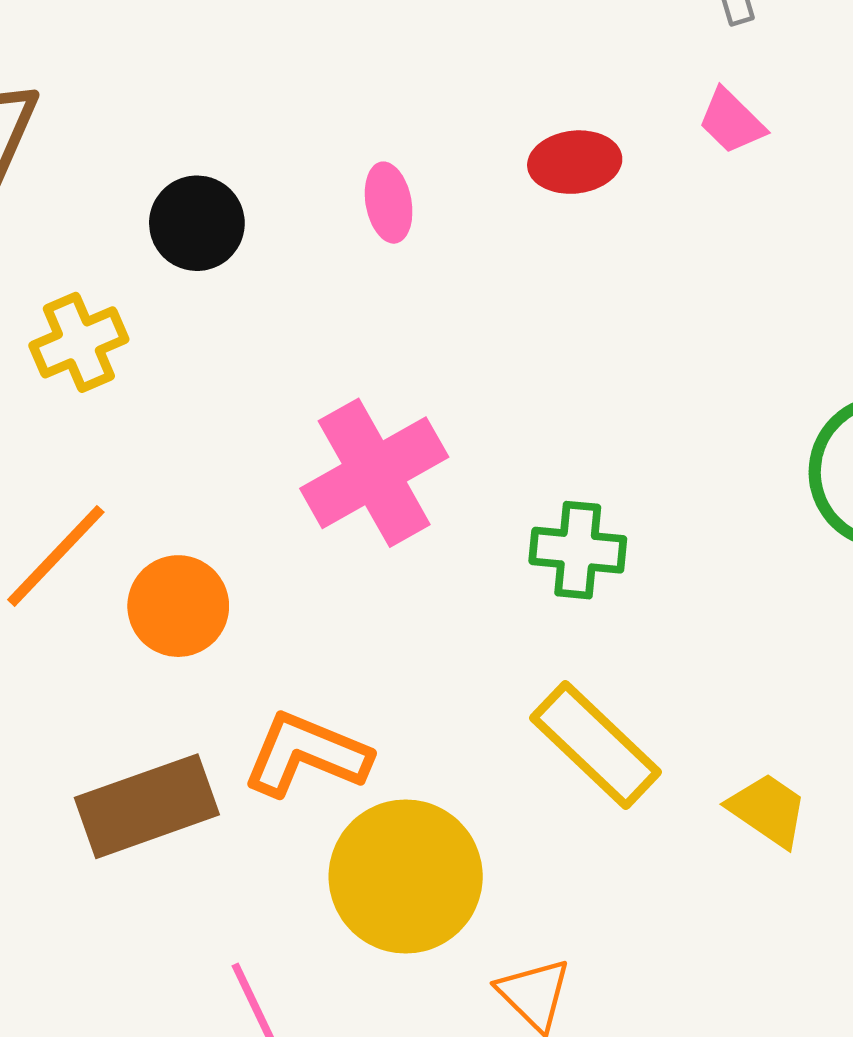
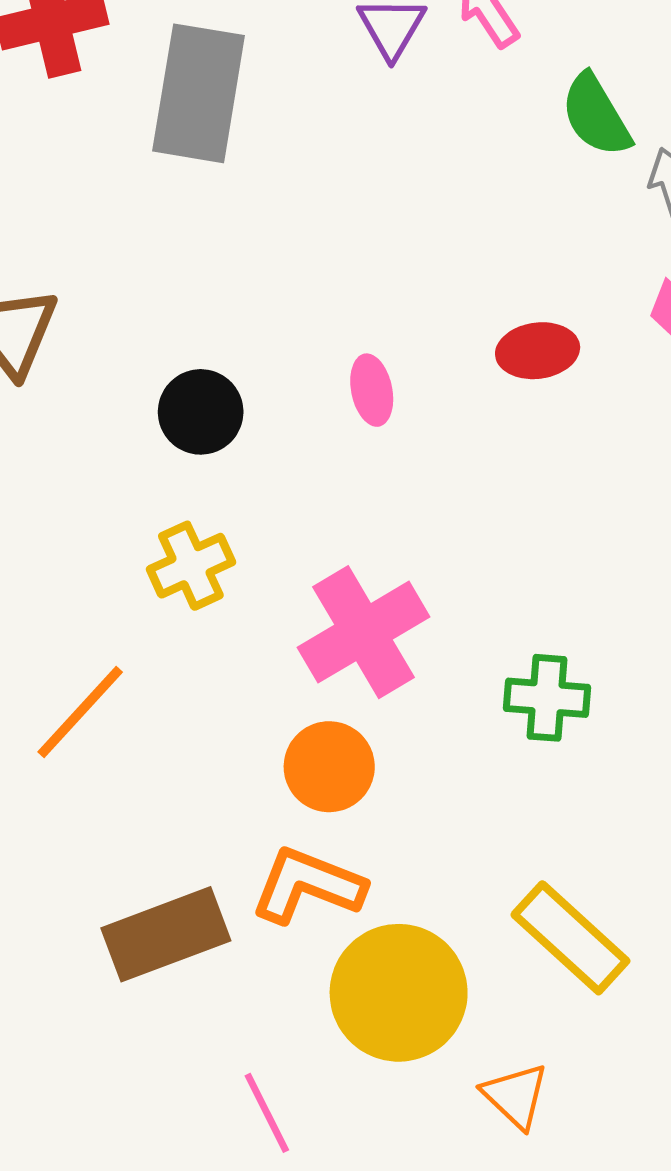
yellow cross: (79, 342) -> (191, 566), moved
orange circle: (178, 606) -> (329, 767), moved
yellow rectangle: (596, 745) -> (570, 938), moved

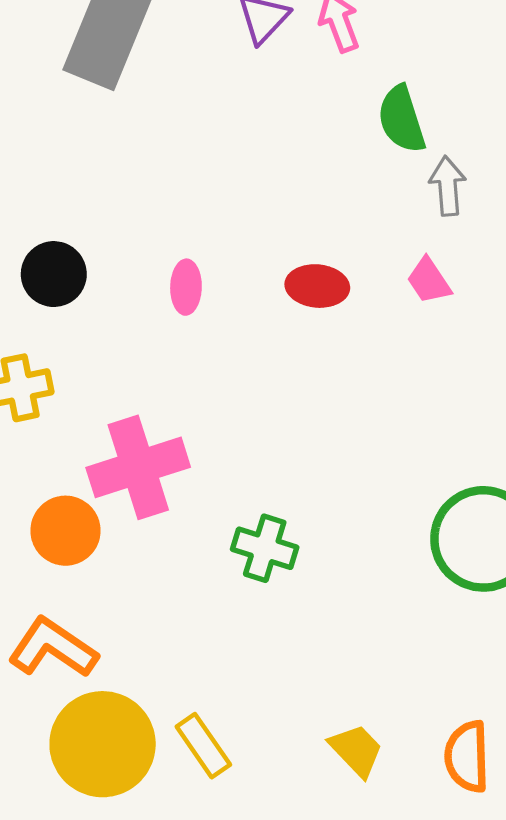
orange circle: (329, 767) -> (65, 531), moved
yellow rectangle: (570, 938) -> (203, 746), moved, size x0.7

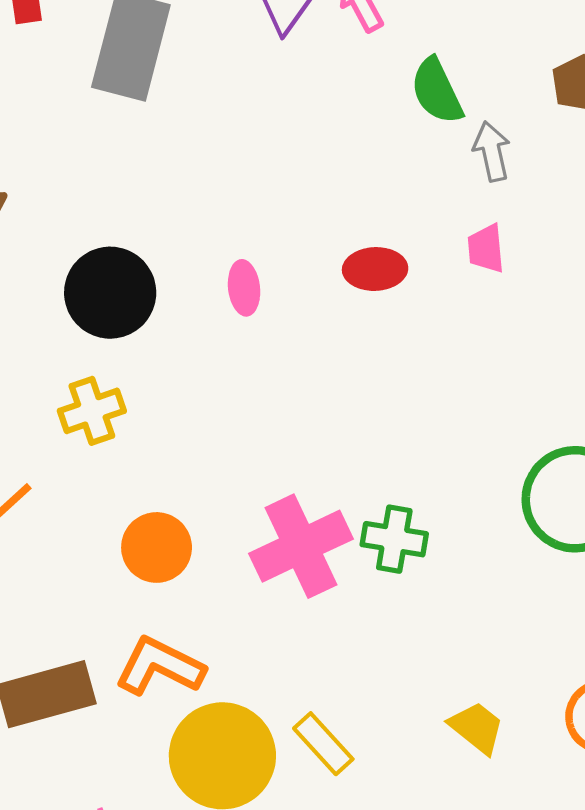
black circle: (54, 274) -> (110, 293), size x1.4
pink trapezoid: (429, 281) -> (486, 249), turned 36
pink cross: (138, 467) -> (301, 546), moved
green cross: (265, 548) -> (394, 539), moved

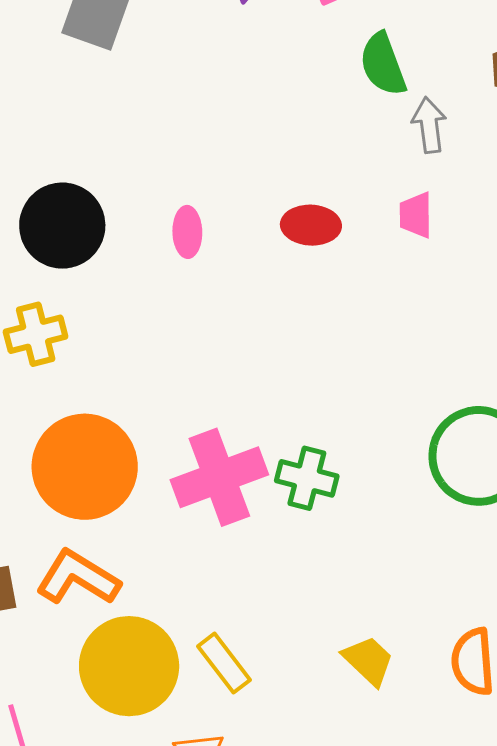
orange circle: (157, 547) -> (85, 467), size x1.6

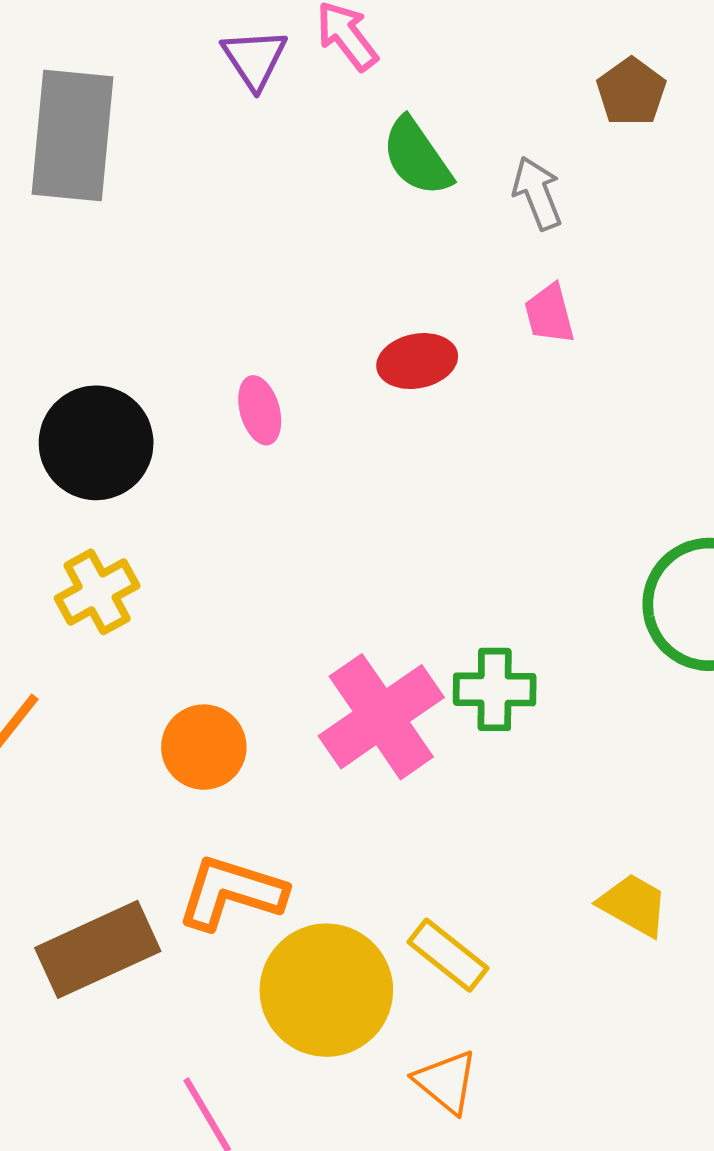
green semicircle: (383, 64) -> (417, 157), moved
orange circle: (85, 467) -> (204, 747), size x0.6

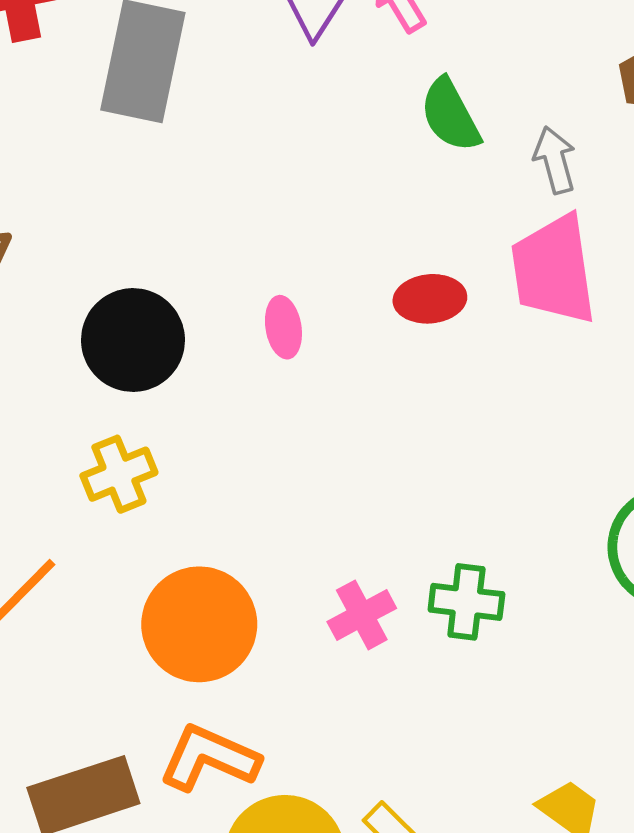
pink trapezoid: (549, 314) -> (554, 270), size x2.0
pink cross: (381, 717) -> (362, 615), size x0.6
orange circle: (204, 747) -> (199, 624), size x1.5

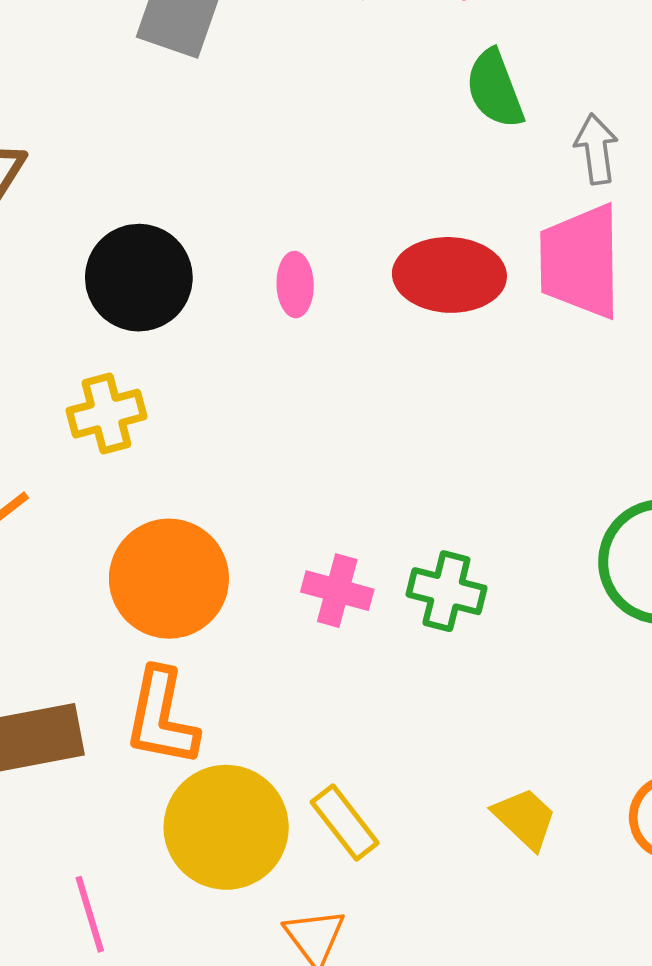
red ellipse: (430, 299) -> (449, 275), size x1.5
pink cross: (362, 615) -> (337, 591), turned 36
orange L-shape: (209, 758) -> (161, 717), turned -110

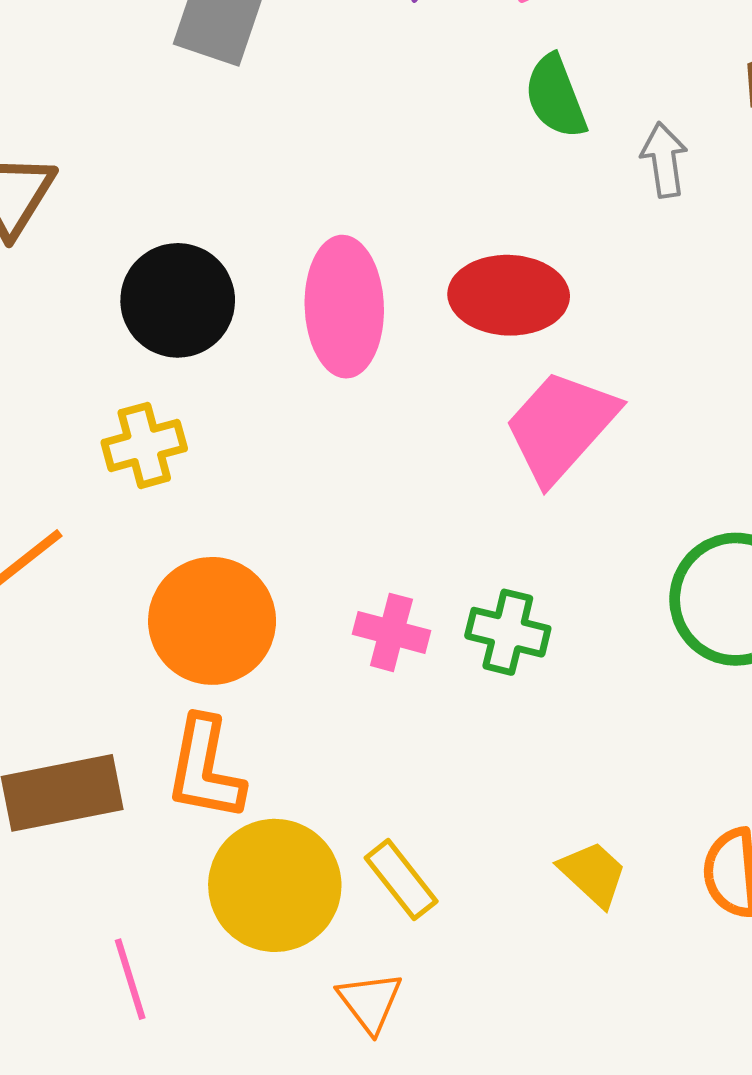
pink trapezoid: (580, 261) -> (561, 426), moved, turned 43
pink ellipse: (295, 285) -> (344, 307), size x2.0

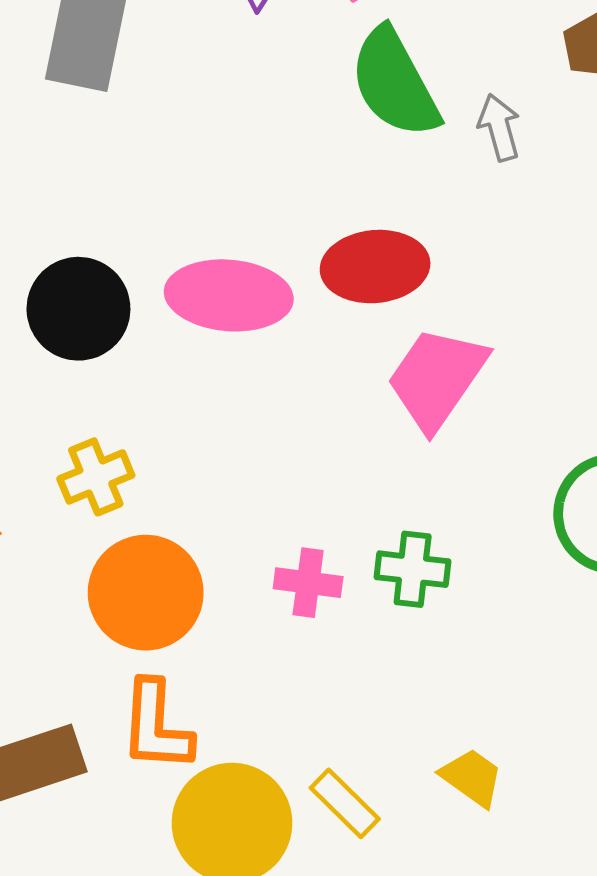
green semicircle: (556, 97) -> (395, 83), size x1.5
pink ellipse: (344, 307) -> (229, 295), turned -76
yellow cross: (144, 445) -> (96, 477), moved
yellow trapezoid: (593, 874) -> (472, 777), moved

